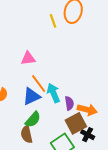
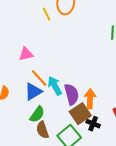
purple semicircle: (69, 103) -> (72, 94), size x1.5
orange arrow: (87, 110) -> (90, 99), turned -96
brown semicircle: (27, 134) -> (43, 130), moved

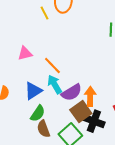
orange line: (39, 78) -> (52, 65), moved
purple semicircle: (72, 94) -> (72, 92), turned 75
black cross: (93, 124) -> (94, 121), size x1.5

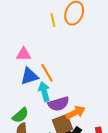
blue triangle: (33, 91) -> (29, 76), moved
orange arrow: (90, 96) -> (75, 112), turned 48

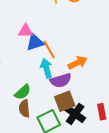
blue triangle: (29, 76) -> (35, 42), moved
orange arrow: (75, 112) -> (77, 63), moved

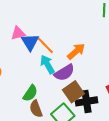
blue triangle: (35, 42) -> (30, 42), turned -30
black cross: (75, 114) -> (86, 101), turned -30

